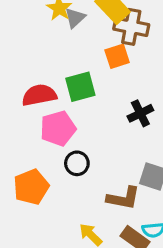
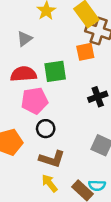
gray triangle: (75, 18) -> (25, 39), moved
brown L-shape: (123, 198) -> (52, 159), moved

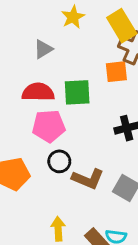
brown L-shape: (52, 159) -> (88, 179), moved
yellow arrow: (50, 183) -> (58, 229), turned 30

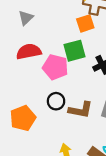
green square: (77, 92) -> (75, 51), moved
pink pentagon: (49, 126) -> (55, 67), moved, turned 30

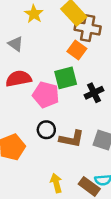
gray triangle: (26, 18) -> (16, 44), turned -42
orange square: (85, 23) -> (77, 50), turned -36

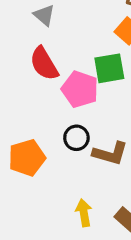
red semicircle: (19, 79) -> (44, 64), turned -115

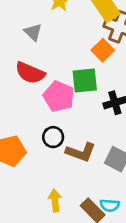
red semicircle: (44, 64) -> (30, 73), turned -40

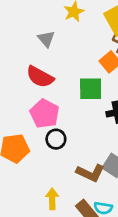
pink pentagon: (59, 96) -> (45, 114), moved
brown L-shape: (81, 152) -> (90, 173), moved

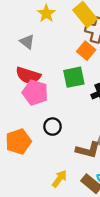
pink pentagon: (45, 114) -> (35, 93), moved
yellow arrow: (52, 199) -> (59, 179), turned 48

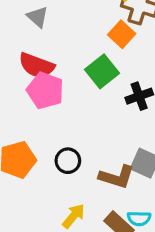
green square: (74, 77) -> (102, 71), turned -30
black circle: (52, 127) -> (68, 161), moved

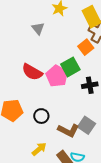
red semicircle: (37, 66) -> (32, 72), moved
pink pentagon: (45, 91) -> (57, 76), moved

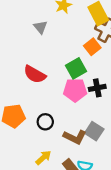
pink pentagon: (57, 76) -> (75, 90), moved, turned -30

